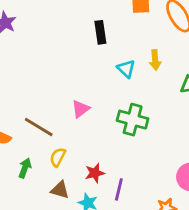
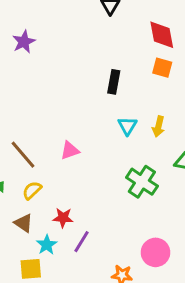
green cross: (133, 120) -> (142, 182), moved

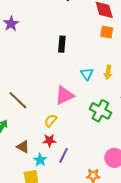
black rectangle: (114, 82) -> (62, 44), moved
pink triangle: (70, 150) -> (64, 95), moved, size x1.5
yellow semicircle: (32, 190) -> (51, 121), moved

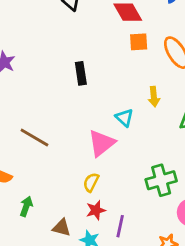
cyan triangle: (87, 74) -> (124, 118), moved
brown line: (18, 100) -> (34, 137), moved
green cross: (100, 111) -> (161, 180), moved, turned -30

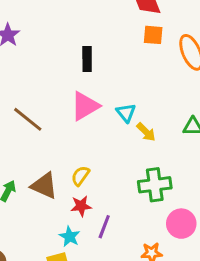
yellow arrow: (154, 97) -> (146, 132), moved, turned -48
pink triangle: (102, 143) -> (85, 106), moved
brown triangle: (62, 228) -> (44, 186), moved, size x1.4

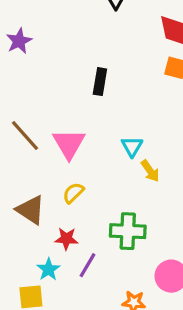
pink triangle: (85, 106) -> (69, 144), moved, turned -40
yellow semicircle: (80, 176) -> (73, 193), moved
green cross: (155, 185) -> (128, 231), moved

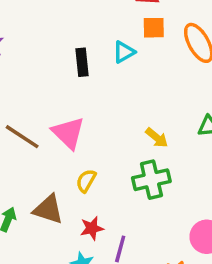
cyan triangle: (132, 146) -> (124, 52), moved, turned 45
green cross: (128, 231) -> (151, 180), moved

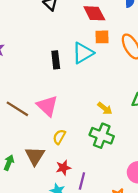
cyan triangle: (124, 52) -> (83, 53), size x1.5
green cross: (151, 180) -> (102, 136), turned 35
brown triangle: (48, 209) -> (35, 156), turned 45

